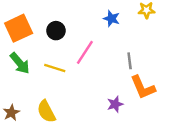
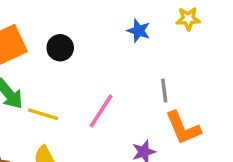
pink line: (85, 52) -> (101, 111), moved
yellow line: (55, 68) -> (43, 114), moved

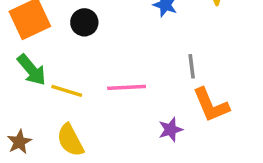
pink line: (101, 111) -> (127, 87), turned 54

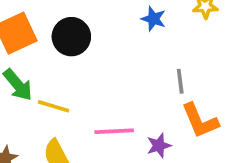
black circle: (84, 22) -> (71, 37), size x1.4
pink line: (127, 87) -> (114, 131), moved

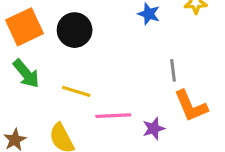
yellow line: (54, 106) -> (76, 91), moved

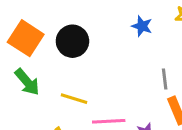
orange square: (25, 27) -> (26, 38), turned -32

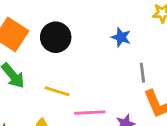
blue star: (142, 26) -> (121, 37), moved

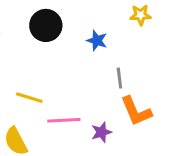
black circle: (56, 37) -> (46, 25), moved

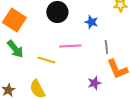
pink line: (64, 120) -> (70, 46), moved

